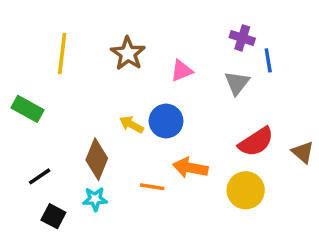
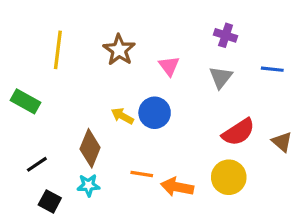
blue line: (268, 60) -> (272, 69), moved, turned -75
pink triangle: (182, 71) -> (169, 66), turned -45
orange arrow: (190, 168) -> (177, 187), moved

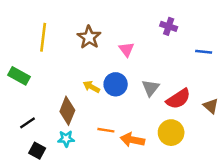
gray triangle: (221, 77) -> (151, 88), moved

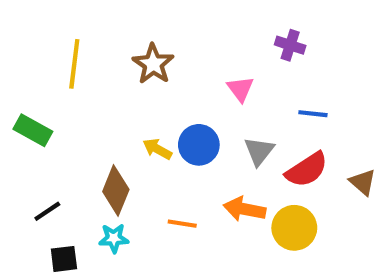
pink triangle: (126, 49) -> (240, 89), moved
blue line: (204, 52) -> (313, 114), moved
orange arrow: (132, 140) -> (244, 209), moved
black square: (37, 151) -> (64, 259), turned -35

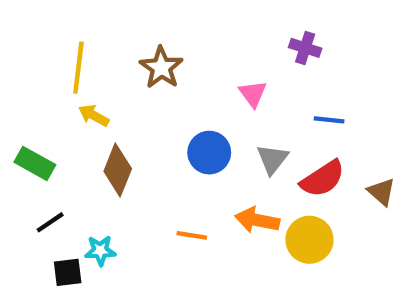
green rectangle: (33, 130) -> (35, 163), moved
yellow arrow: (157, 149) -> (94, 116), moved
brown diamond: (116, 190) -> (118, 170), moved
cyan star: (114, 238) -> (100, 251), moved

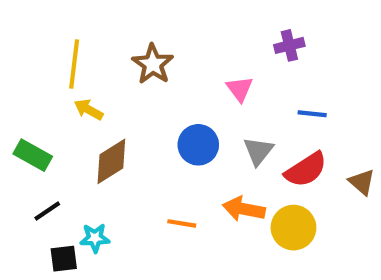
purple cross: (305, 48) -> (289, 45), turned -32
brown diamond: (118, 170) -> (111, 161), turned 36

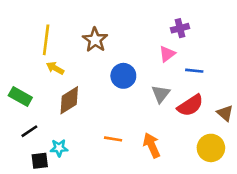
pink triangle: (240, 89) -> (167, 54), moved, turned 30
blue circle: (198, 145) -> (123, 76), moved
orange arrow: (244, 209) -> (152, 145), moved, turned 55
yellow circle: (293, 228) -> (211, 148), moved

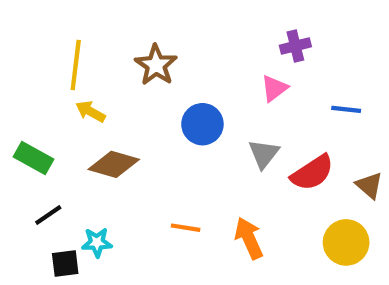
blue line: (194, 71) -> (346, 109), moved
brown diamond: (69, 100) -> (114, 164), turned 48

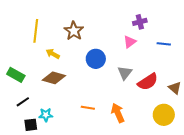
blue line: (346, 109) -> (164, 44), moved
yellow arrow: (91, 111) -> (53, 54), moved

